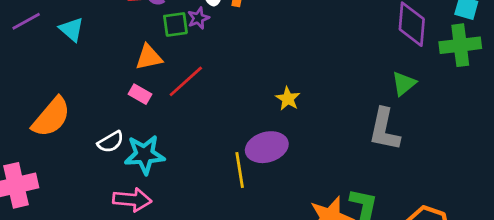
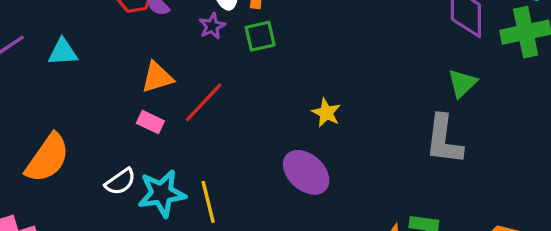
green square: (175, 24) -> (260, 36), moved
cyan triangle: (72, 29) -> (63, 52), turned -40
purple ellipse: (267, 147) -> (306, 172), turned 63
yellow line: (240, 170) -> (208, 202), moved

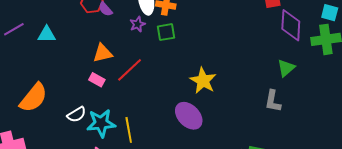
yellow star: (326, 113) -> (203, 81), size x1.5
gray L-shape: (444, 140) -> (273, 101), size x0.7

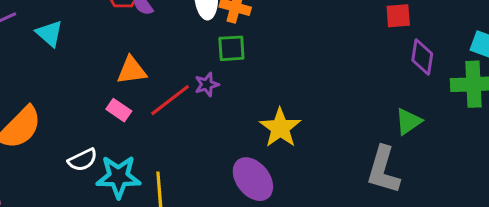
purple star: (138, 24) -> (207, 85), moved
purple diamond: (291, 25) -> (422, 57), size x0.7
cyan triangle: (47, 34) -> (49, 33), turned 36
gray L-shape: (273, 101) -> (383, 170), size x1.4

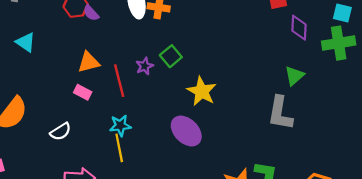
green square: (231, 48) -> (171, 56), moved, turned -30
red line: (170, 100) -> (119, 81), turned -60
cyan star: (118, 177) -> (120, 126), moved, size x0.7

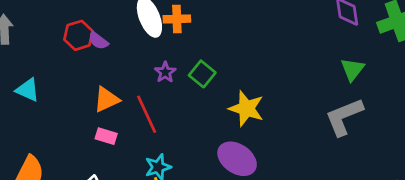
purple star: (145, 66) -> (165, 72), moved
gray L-shape: (280, 113) -> (344, 117), turned 69

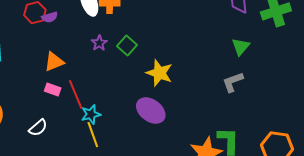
purple semicircle: (98, 41) -> (50, 17), turned -56
red line: (147, 114) -> (76, 94), moved
gray L-shape: (344, 117) -> (233, 82), size x0.7

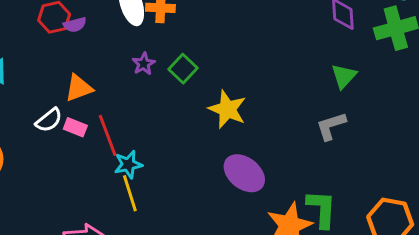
purple ellipse: (151, 111) -> (244, 173), moved
white semicircle: (38, 128) -> (49, 120), moved

